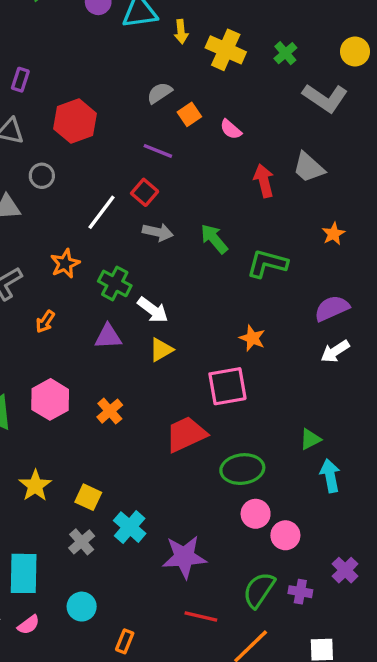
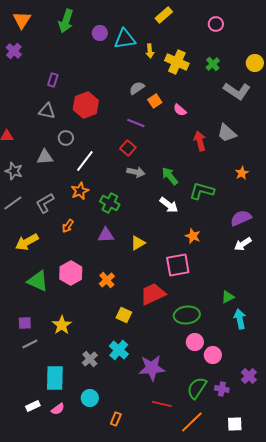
white line: (101, 212) -> (85, 161), moved
white arrow: (153, 310) -> (169, 205), moved
yellow square: (88, 497) -> (124, 315), moved

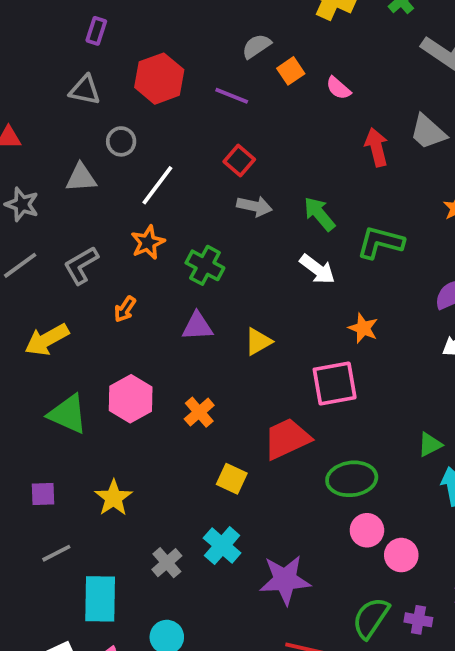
purple line: (136, 123) -> (232, 96), moved
gray line: (30, 344) -> (56, 553), moved

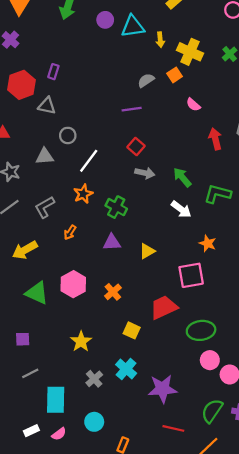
orange square: (291, 71) -> (175, 75), moved
red hexagon: (159, 79) -> (21, 85), moved
purple line: (232, 96) -> (132, 109), turned -30
yellow star: (113, 498) -> (81, 341), moved

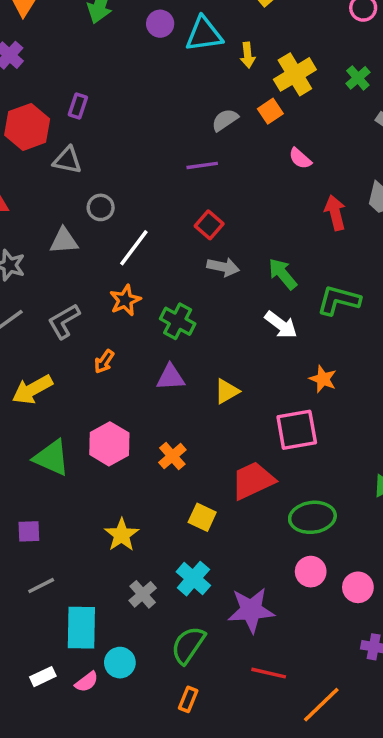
yellow cross: (190, 52) -> (295, 74), turned 35
pink circle: (210, 360) -> (311, 572), moved
green semicircle: (212, 411) -> (188, 645), moved
cyan circle: (94, 422) -> (120, 663), moved

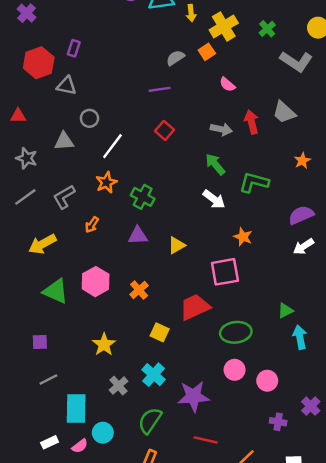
gray arrow: (223, 267) -> (221, 129), moved

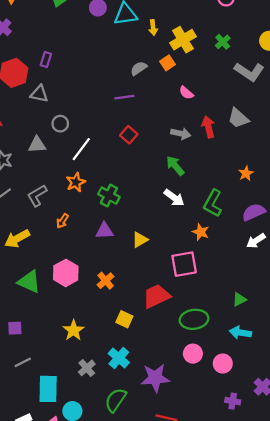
orange star: (302, 161) -> (246, 173), moved
green L-shape: (254, 182) -> (213, 203), moved, turned -76
cyan arrow: (300, 337) -> (240, 333), moved, turned -70

